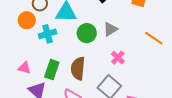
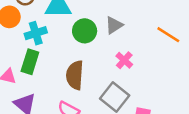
green rectangle: (52, 70) -> (30, 62), moved

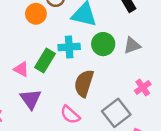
cyan cross: (36, 33) -> (69, 47), moved
pink cross: (124, 60) -> (143, 87), moved

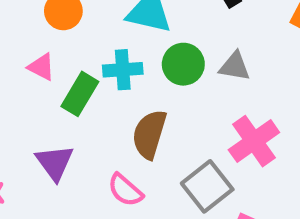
gray triangle: (132, 45) -> (235, 66), turned 30
pink triangle: (21, 69) -> (41, 67), moved
pink cross: (143, 87) -> (254, 141), size x1.6

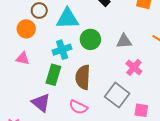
gray triangle: (235, 66) -> (124, 41), moved
green rectangle: (80, 94) -> (53, 75), moved
pink cross: (254, 141) -> (134, 67), size x0.7

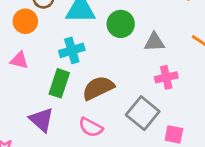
green circle: (90, 39) -> (121, 24), moved
pink cross: (134, 67) -> (166, 77), turned 35
brown semicircle: (83, 77) -> (98, 88), turned 60

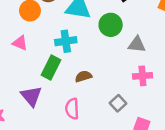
brown semicircle: (98, 88) -> (83, 76), size x0.6
gray square: (143, 113) -> (118, 103), size x0.6
pink semicircle: (91, 127) -> (72, 109), turned 50

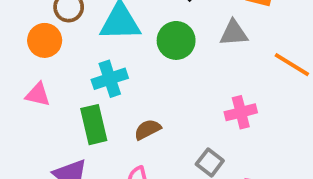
gray triangle: (137, 44) -> (234, 33), moved
green rectangle: (51, 67) -> (94, 125), turned -30

